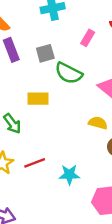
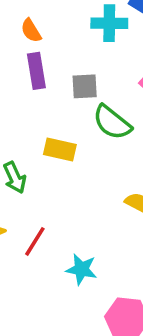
red line: (35, 163) -> (35, 241), turned -50

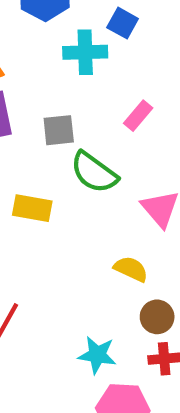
cyan star: (81, 269) -> (97, 355), moved

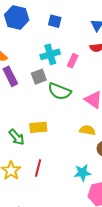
cyan cross: (85, 52) -> (50, 54), moved
yellow rectangle: (32, 208) -> (38, 127), moved

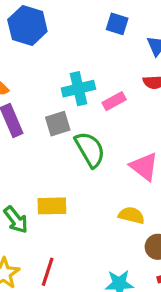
blue square: (55, 21) -> (117, 24), moved
pink rectangle: (73, 61) -> (114, 101), turned 32
green semicircle: (60, 91) -> (90, 150), turned -145

